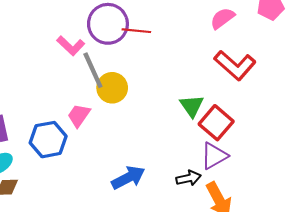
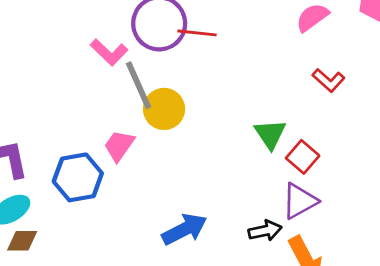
red L-shape: (235, 65) -> (328, 80), size x0.6
red square: (216, 123) -> (303, 157), size x0.7

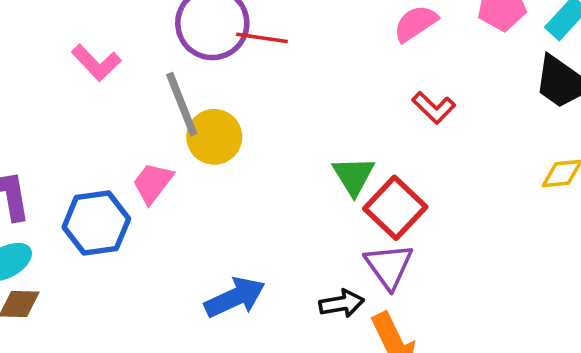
pink L-shape: (109, 52) -> (96, 63), moved
red square: (303, 157) -> (395, 208), size x1.4
purple triangle: (300, 201) -> (389, 266), turned -39

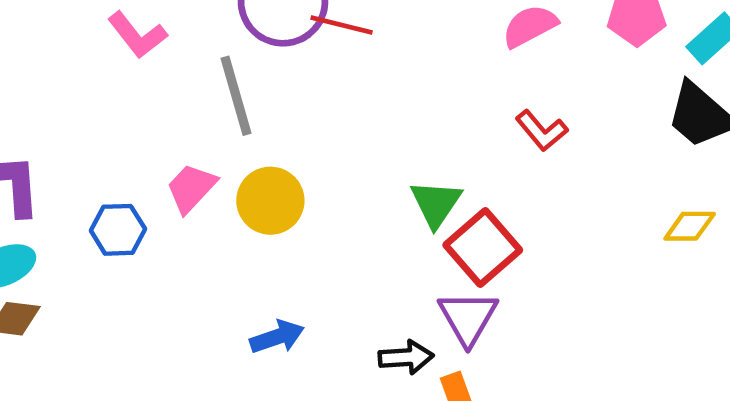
yellow circle: (214, 137) -> (270, 201), moved
blue hexagon: (96, 223) -> (118, 230), size x0.7
blue arrow: (235, 297) -> (277, 337), size x0.7

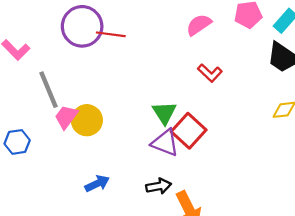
gray line: (236, 96) -> (49, 90), moved
pink trapezoid: (191, 188) -> (66, 117), moved
purple triangle: (468, 318) -> (165, 143), moved, turned -32

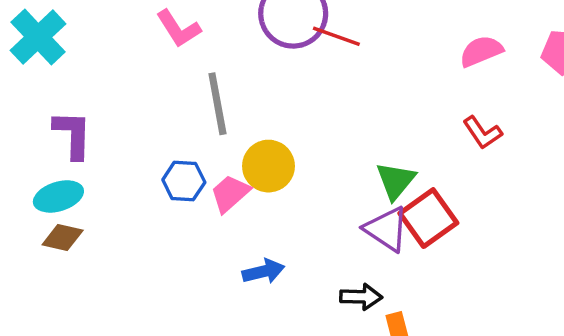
pink trapezoid: (66, 117) -> (230, 193), moved
blue hexagon: (17, 142) -> (184, 181), moved

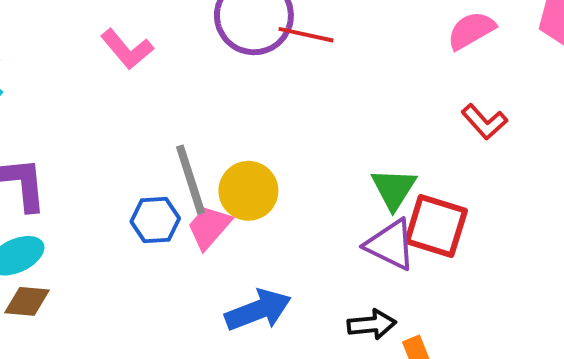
gray line: (217, 104) -> (191, 180), moved
red square: (428, 218) -> (436, 226), turned -30
blue arrow: (263, 271) -> (258, 310), size x1.4

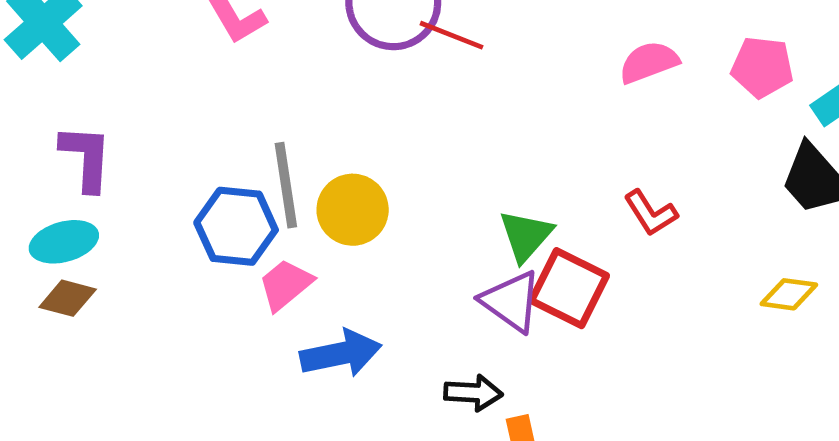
red L-shape: (484, 122) -> (651, 213), moved
blue hexagon: (155, 220) -> (236, 226), size x1.4
pink trapezoid: (209, 227) -> (286, 285), moved

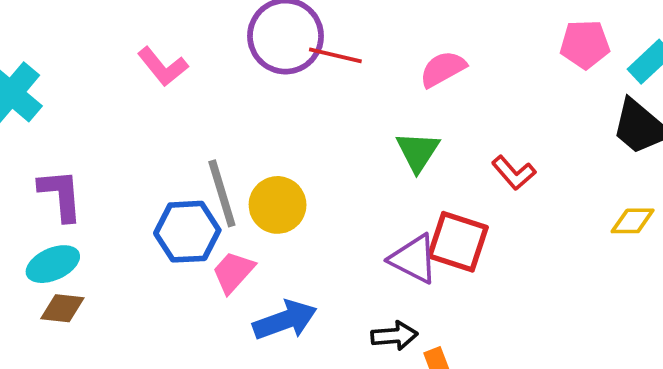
pink semicircle: (649, 62) -> (443, 69), moved
green triangle: (526, 236) -> (418, 151), moved

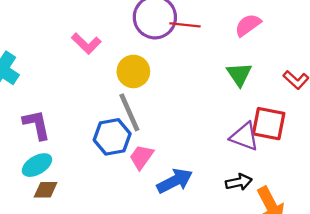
yellow circle: (278, 205) -> (133, 71), moved

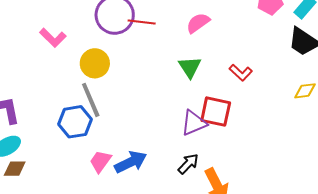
purple triangle: (244, 137) -> (194, 123), turned -44
pink trapezoid: (141, 157) -> (100, 161), moved
black arrow: (239, 182) -> (188, 164), turned -35

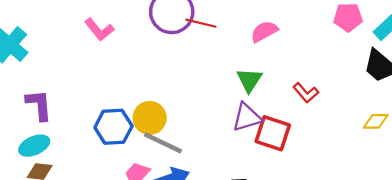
yellow circle: (95, 63) -> (150, 118), moved
gray line: (91, 100) -> (163, 143), moved, turned -48
purple triangle: (194, 123) -> (247, 117), moved

